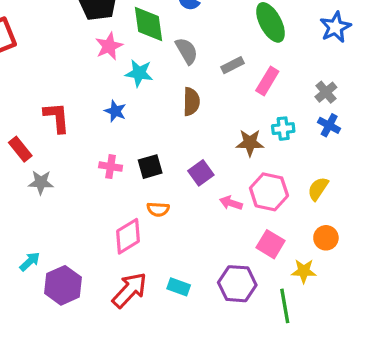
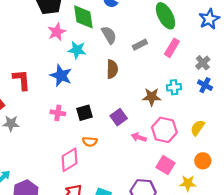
pink rectangle: (267, 81) -> (172, 48), moved
blue star: (115, 111) -> (61, 76), size x1.5

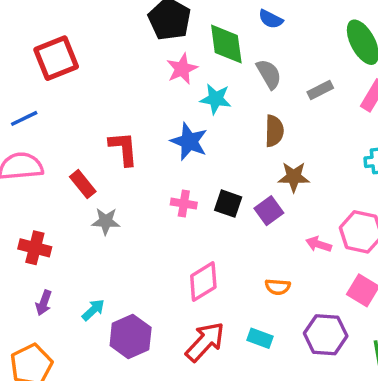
brown star: (152, 97) -> (294, 177), moved
black square: (84, 113) -> (228, 204), turned 35
purple square: (119, 117) -> (269, 211), moved
orange semicircle: (90, 142) -> (278, 287), moved

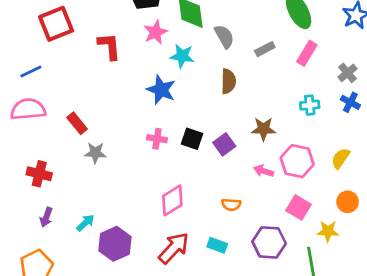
red L-shape: (123, 149) -> (109, 46), moved
brown star: (294, 177) -> (263, 129), moved

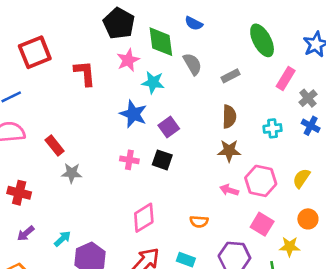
pink rectangle: (307, 53) -> (286, 78), moved
brown semicircle: (228, 81) -> (229, 117), moved
purple square: (224, 144) -> (169, 127), moved
purple arrow: (46, 217) -> (26, 233), turned 30

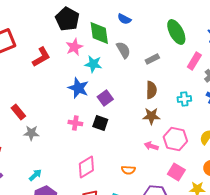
red L-shape: (85, 73) -> (41, 57), turned 65
cyan arrow: (62, 239) -> (35, 175), moved

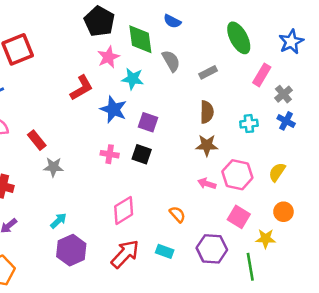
red L-shape: (41, 57) -> (82, 88), moved
purple square: (105, 98) -> (148, 122), turned -35
orange semicircle: (128, 170) -> (177, 214), turned -136

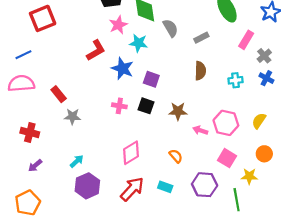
brown star: (207, 145) -> (178, 111), moved

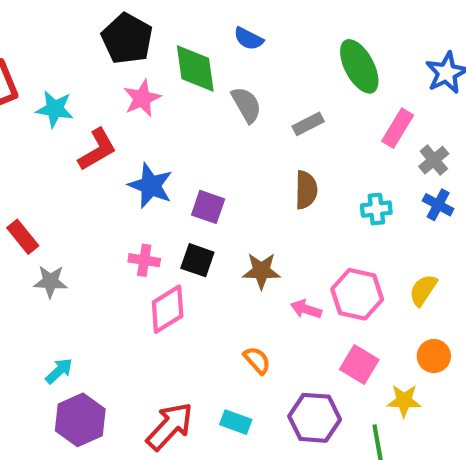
cyan star: (139, 43) -> (55, 109), moved
pink diamond: (131, 153) -> (168, 309), moved

